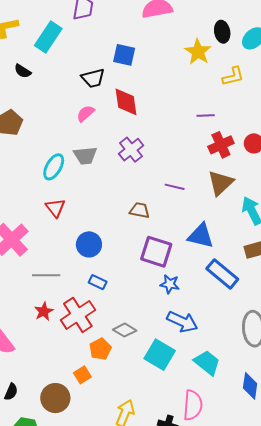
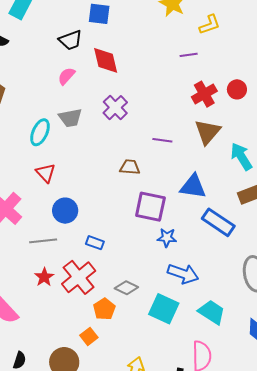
purple line: (206, 115) -> (189, 55), moved
blue circle: (89, 244) -> (65, 211), moved

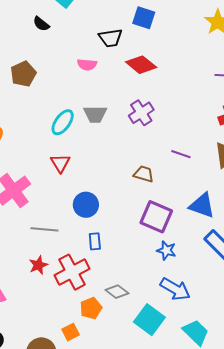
red diamond: (106, 60) -> (141, 65), turned -48
pink semicircle: (66, 76) -> (87, 65), moved, turned -138
blue circle: (65, 211) -> (86, 205), moved
blue rectangle: (95, 243) -> (95, 241), turned 54

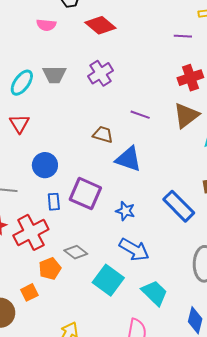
blue triangle: (202, 205) -> (128, 159), moved
purple square: (156, 217) -> (85, 194), moved

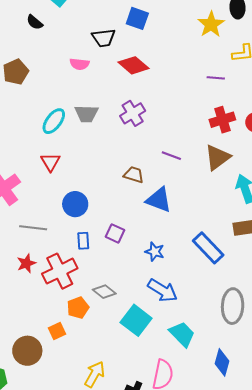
purple square: (85, 194) -> (115, 233), size x0.6

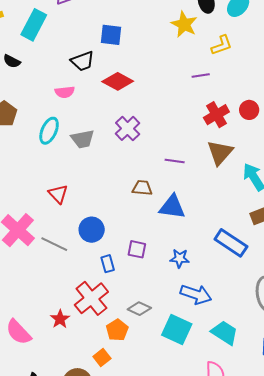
cyan ellipse: (54, 121) -> (49, 131), moved
gray line: (33, 228) -> (54, 244), moved, turned 32
red star: (26, 263) -> (60, 319), moved

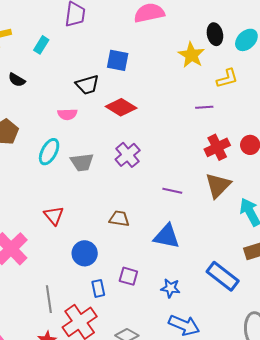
cyan rectangle: (34, 25) -> (41, 45), size x0.6
brown trapezoid: (142, 188) -> (119, 219), moved
gray line: (54, 244) -> (49, 299), moved, turned 52

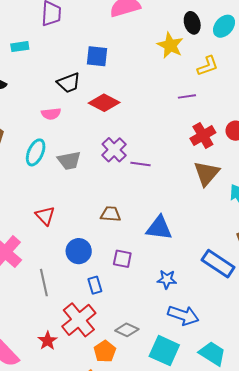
cyan rectangle: (41, 45) -> (20, 47), turned 54
purple line: (172, 191) -> (140, 164), moved
purple square: (128, 276) -> (122, 259), moved
gray line: (49, 299) -> (44, 283), moved

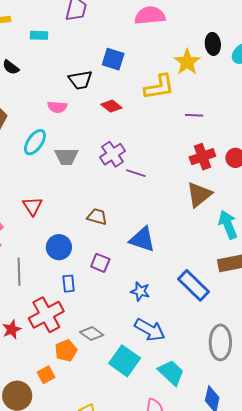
yellow L-shape: (208, 66) -> (159, 87), moved, size x1.4
red diamond: (104, 103) -> (111, 106), size x0.7

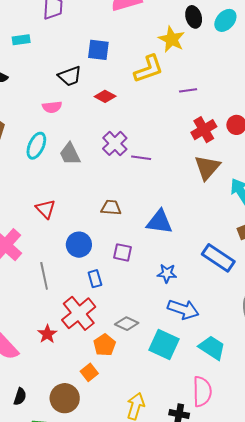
gray trapezoid: (66, 156) -> (70, 154), turned 75

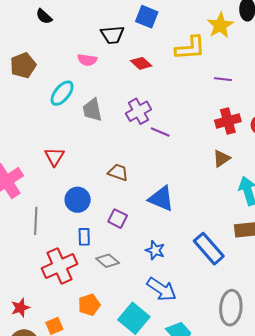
brown triangle: (207, 168) -> (221, 158), size x0.7
gray diamond: (127, 324) -> (108, 261), moved
red star: (47, 334) -> (20, 308), moved
orange pentagon: (104, 345) -> (89, 305), moved

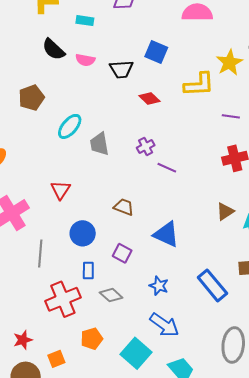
black semicircle: (44, 16) -> (54, 49), size x1.4
pink semicircle: (87, 60) -> (85, 60), moved
purple cross: (138, 111) -> (146, 146), size x0.7
brown triangle: (221, 158) -> (225, 211), moved

